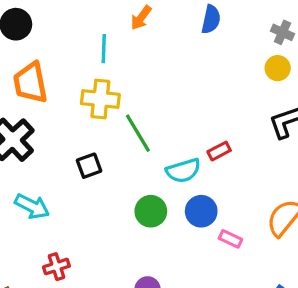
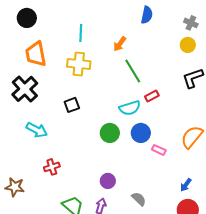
orange arrow: (141, 18) -> (120, 44), moved
green line: (138, 133) -> (133, 71), moved

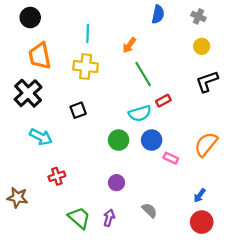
gray cross: (191, 23) -> (198, 16), moved
purple circle: (108, 181) -> (116, 183), moved

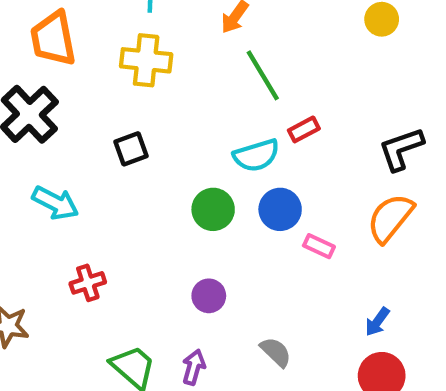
black L-shape: (207, 81) -> (401, 149), moved

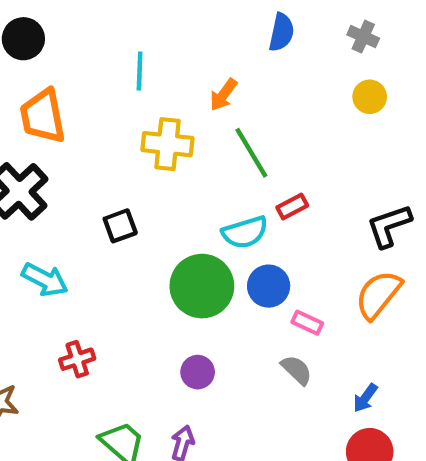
yellow cross: (146, 60) -> (167, 144), moved
green circle: (213, 209) -> (202, 286), size x1.5
gray semicircle: (276, 352) -> (297, 370), moved

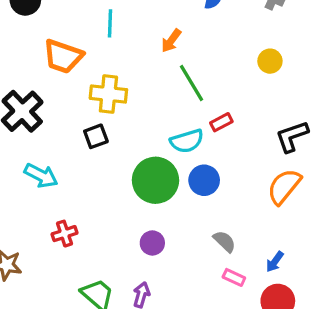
yellow circle: (370, 97) -> (270, 61), moved
orange trapezoid: (43, 116) -> (63, 56), moved, turned -60
yellow cross: (167, 144) -> (108, 94), moved
pink rectangle: (307, 323) -> (234, 277), moved

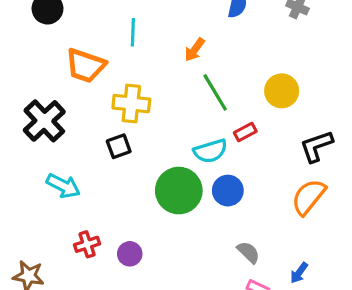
yellow circle: (270, 61) -> (282, 91), moved, size x1.4
purple circle: (152, 243) -> (130, 254), moved

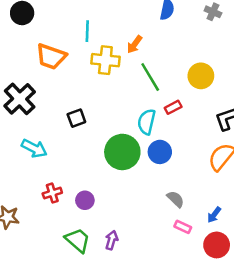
yellow cross: (131, 104) -> (105, 60), moved
cyan semicircle: (210, 151) -> (147, 122), turned 120

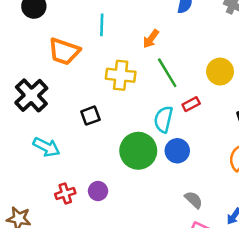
yellow cross: (105, 60) -> (121, 75), moved
purple circle: (85, 200) -> (98, 191), moved

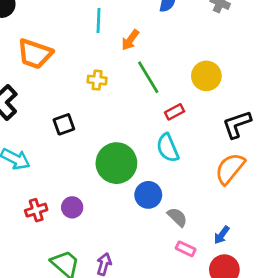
cyan line: (102, 25) -> (98, 21), moved
yellow cross: (121, 75) -> (97, 80), size x0.6
cyan semicircle: (163, 119) -> (168, 148), moved, turned -36
blue circle: (177, 151) -> (148, 195), moved

